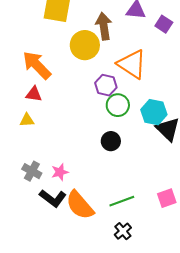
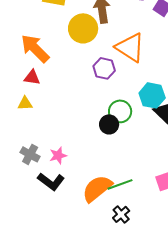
green circle: (118, 105) -> (120, 111), moved
orange semicircle: (80, 205) -> (97, 188), moved, turned 92

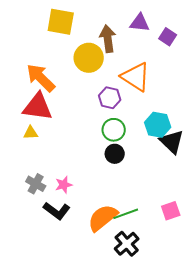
red triangle: (32, 77) -> (38, 107), size x1.8
green circle: (120, 111) -> (114, 130), moved
black cross: (121, 214) -> (127, 244), size x1.4

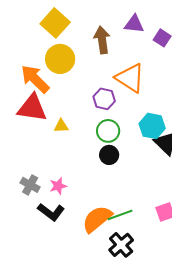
yellow square: (61, 22) -> (55, 23), turned 32
yellow circle: (89, 58) -> (60, 59), moved
yellow triangle: (31, 133) -> (61, 126), moved

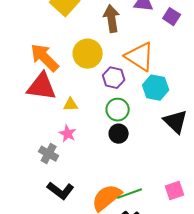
yellow circle: (60, 59) -> (88, 54), moved
cyan hexagon: (152, 126) -> (156, 88), moved
gray cross: (30, 185) -> (49, 154), moved
pink star: (58, 186) -> (68, 134), moved, turned -30

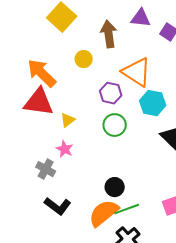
yellow circle: (88, 54) -> (84, 59), moved, size x0.6
yellow triangle: (71, 105) -> (68, 120), turned -35
black circle: (119, 134) -> (115, 187), moved

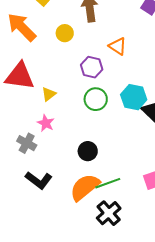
orange triangle: (137, 72) -> (118, 46), size x0.6
orange arrow: (42, 73) -> (22, 27), moved
cyan hexagon: (153, 103) -> (134, 97), moved
black circle: (115, 187) -> (88, 151), moved

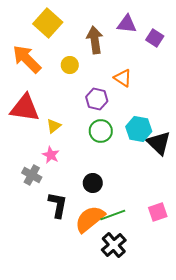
black L-shape: (39, 180) -> (58, 205), moved, turned -116

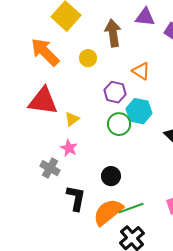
cyan hexagon: (139, 129) -> (139, 111), moved

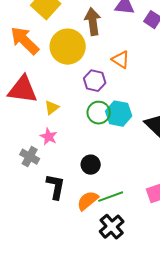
yellow circle: (88, 58) -> (68, 47), size x2.0
cyan hexagon: (139, 111) -> (119, 114), moved
orange semicircle: (108, 212) -> (88, 201), size x0.7

